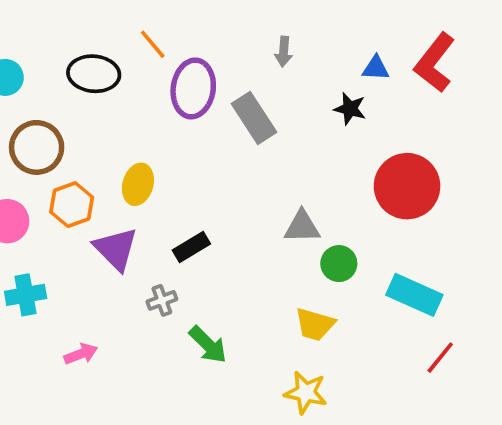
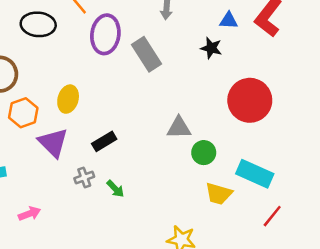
yellow trapezoid: (315, 324) -> (219, 194), moved
green arrow: (208, 345) -> (115, 189), moved, size x0.7

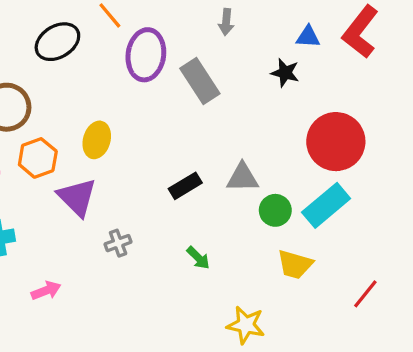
black ellipse: (38, 24) -> (57, 42), turned -36
black rectangle: (104, 141) -> (185, 186), moved
cyan rectangle: (255, 174) -> (326, 205), moved, turned -64
green arrow: (115, 189) -> (198, 258), moved

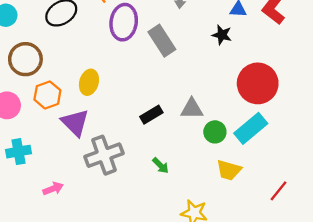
gray cross: (118, 243) -> (104, 155), size x2.0

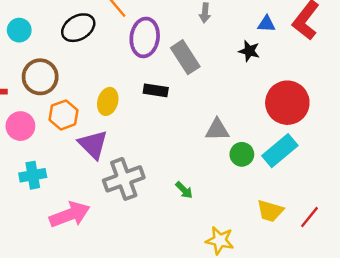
black rectangle: (151, 115) -> (156, 90), moved, turned 40
yellow trapezoid: (229, 170) -> (270, 211), moved
pink arrow: (53, 189) -> (70, 215), size x1.8

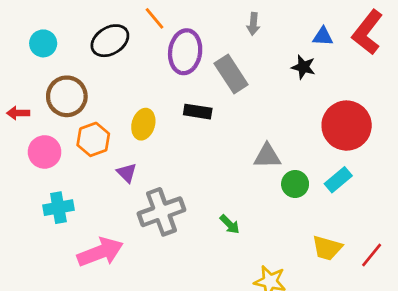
purple triangle: (93, 144) -> (127, 173), size x0.6
cyan rectangle: (280, 151) -> (338, 180), size x0.7

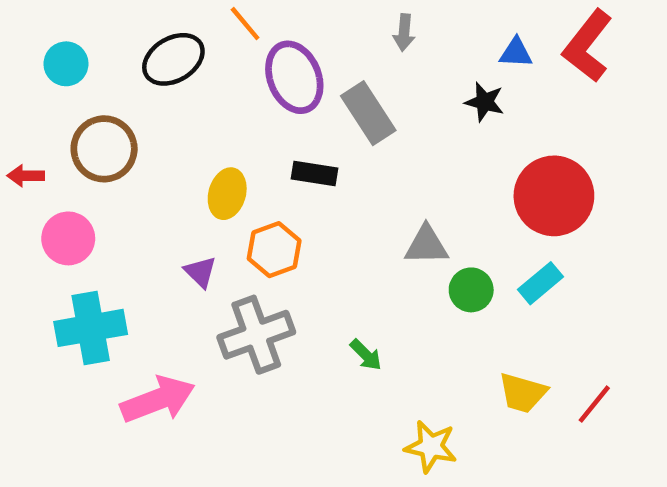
purple ellipse: (185, 52) -> (294, 77), turned -30
orange hexagon: (93, 139) -> (274, 250), moved
cyan cross: (58, 208) -> (91, 328), size x1.4

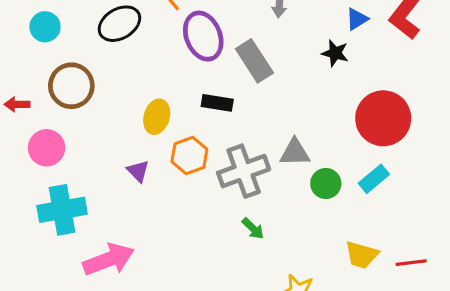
blue triangle: (516, 53) -> (357, 19), turned -35
gray cross: (256, 335) -> (244, 171), moved
red line: (594, 404) -> (411, 263), turned 44

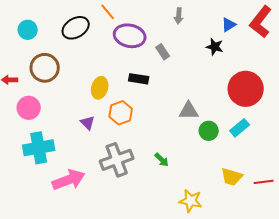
purple ellipse: (203, 36) -> (130, 36), turned -56
gray rectangle: (254, 61) -> (163, 52), size x0.6
gray cross: (244, 171) -> (117, 160), moved

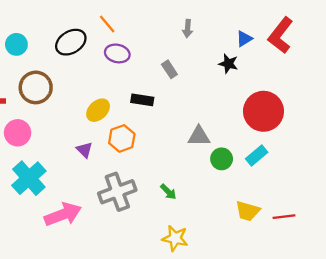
purple ellipse: (130, 36) -> (117, 53), moved, size x0.7
yellow ellipse: (100, 88) -> (98, 110), turned 30
cyan cross: (39, 148) -> (29, 178), turned -32
yellow star: (191, 201) -> (175, 238), moved

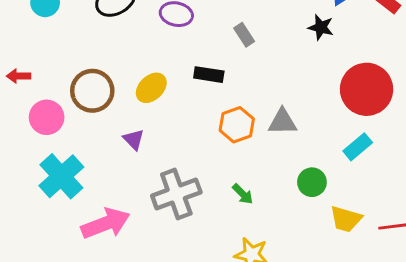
brown circle: (36, 87) -> (92, 91), moved
orange hexagon: (122, 138) -> (237, 125), moved
green circle: (222, 159) -> (312, 182), moved

